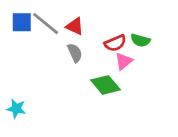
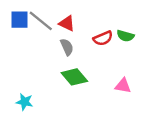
pink triangle: (124, 61) -> (123, 86), moved, turned 49
green diamond: (106, 85) -> (74, 77), moved
cyan star: (16, 109) -> (25, 102), moved

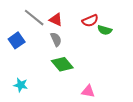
blue square: (20, 20) -> (17, 40), moved, turned -35
red semicircle: (103, 38) -> (90, 21), moved
pink triangle: (123, 86) -> (88, 91), moved

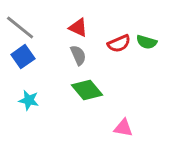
gray line: (34, 18) -> (20, 28), moved
red semicircle: (90, 21) -> (119, 44), moved
cyan star: (21, 85) -> (29, 100), moved

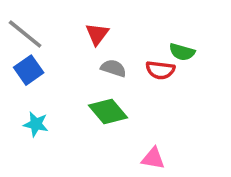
red triangle: (78, 28) -> (97, 34), turned 42
red semicircle: (119, 44) -> (160, 70), moved, turned 30
gray semicircle: (78, 55) -> (113, 68), moved, turned -48

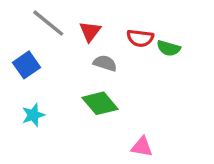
gray line: (25, 34) -> (48, 23), moved
red semicircle: (160, 70) -> (140, 38), moved
cyan star: (36, 124) -> (33, 115), turned -30

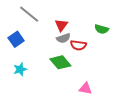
red triangle: (90, 31) -> (61, 25), moved
red semicircle: (140, 38) -> (78, 45), moved
gray semicircle: (105, 63) -> (63, 38), turned 144

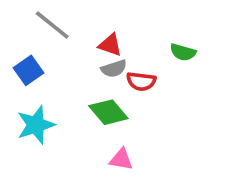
red triangle: (61, 25) -> (110, 45), turned -48
cyan star: (20, 69) -> (36, 125), size x1.5
pink triangle: (85, 88) -> (121, 159), moved

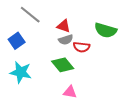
green semicircle: (183, 52) -> (106, 30), size x1.5
cyan star: (36, 125) -> (21, 72), turned 30

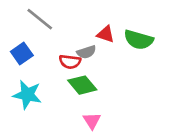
red triangle: (64, 26) -> (106, 34), moved
red semicircle: (81, 47) -> (70, 62), moved
pink triangle: (70, 92) -> (92, 121), turned 48

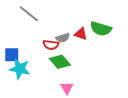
red triangle: (106, 34) -> (81, 34), moved
blue square: (22, 53) -> (12, 55), moved, turned 35

